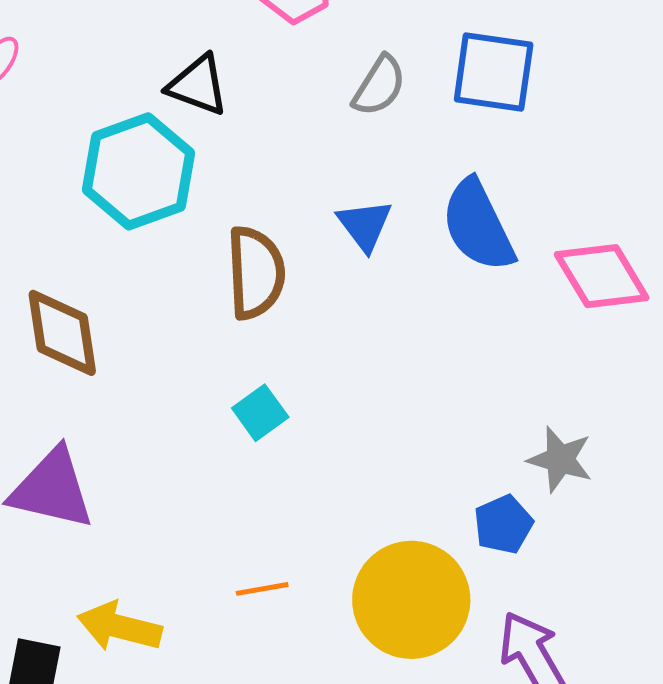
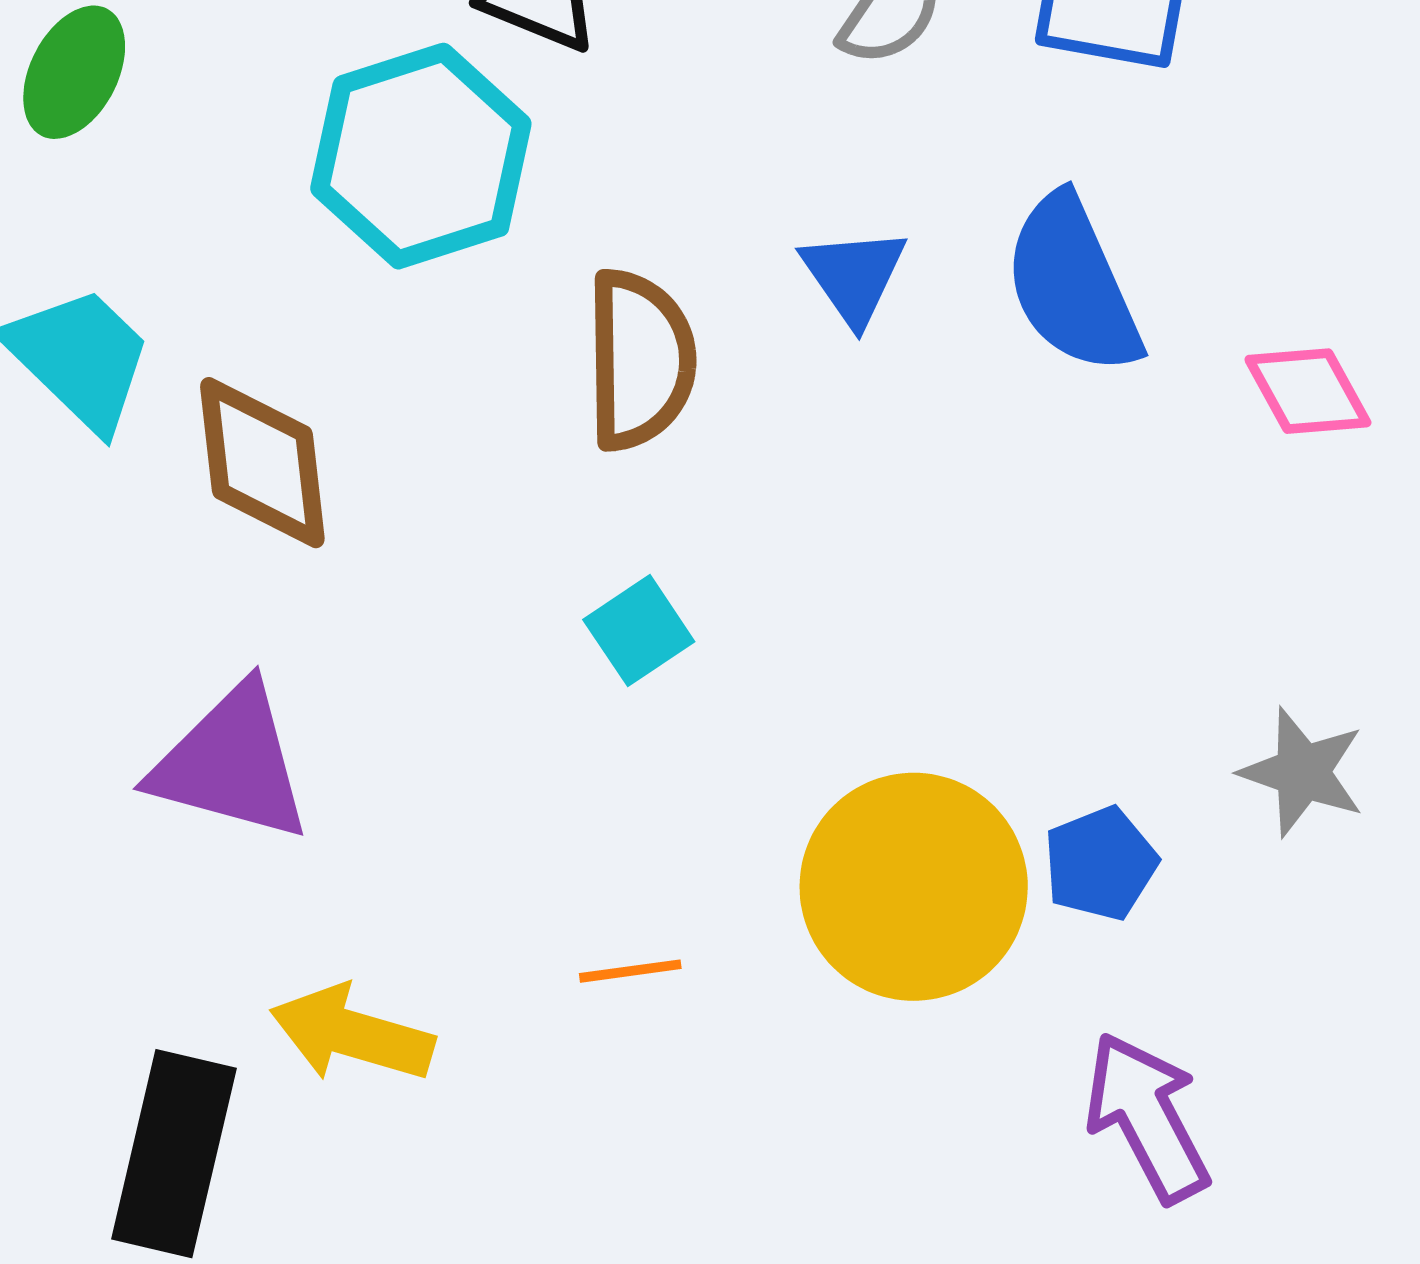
pink diamond: (602, 276) -> (1308, 391), size x0.7
gray star: (560, 459) -> (1302, 772), moved
yellow circle: (411, 600) -> (914, 887), moved

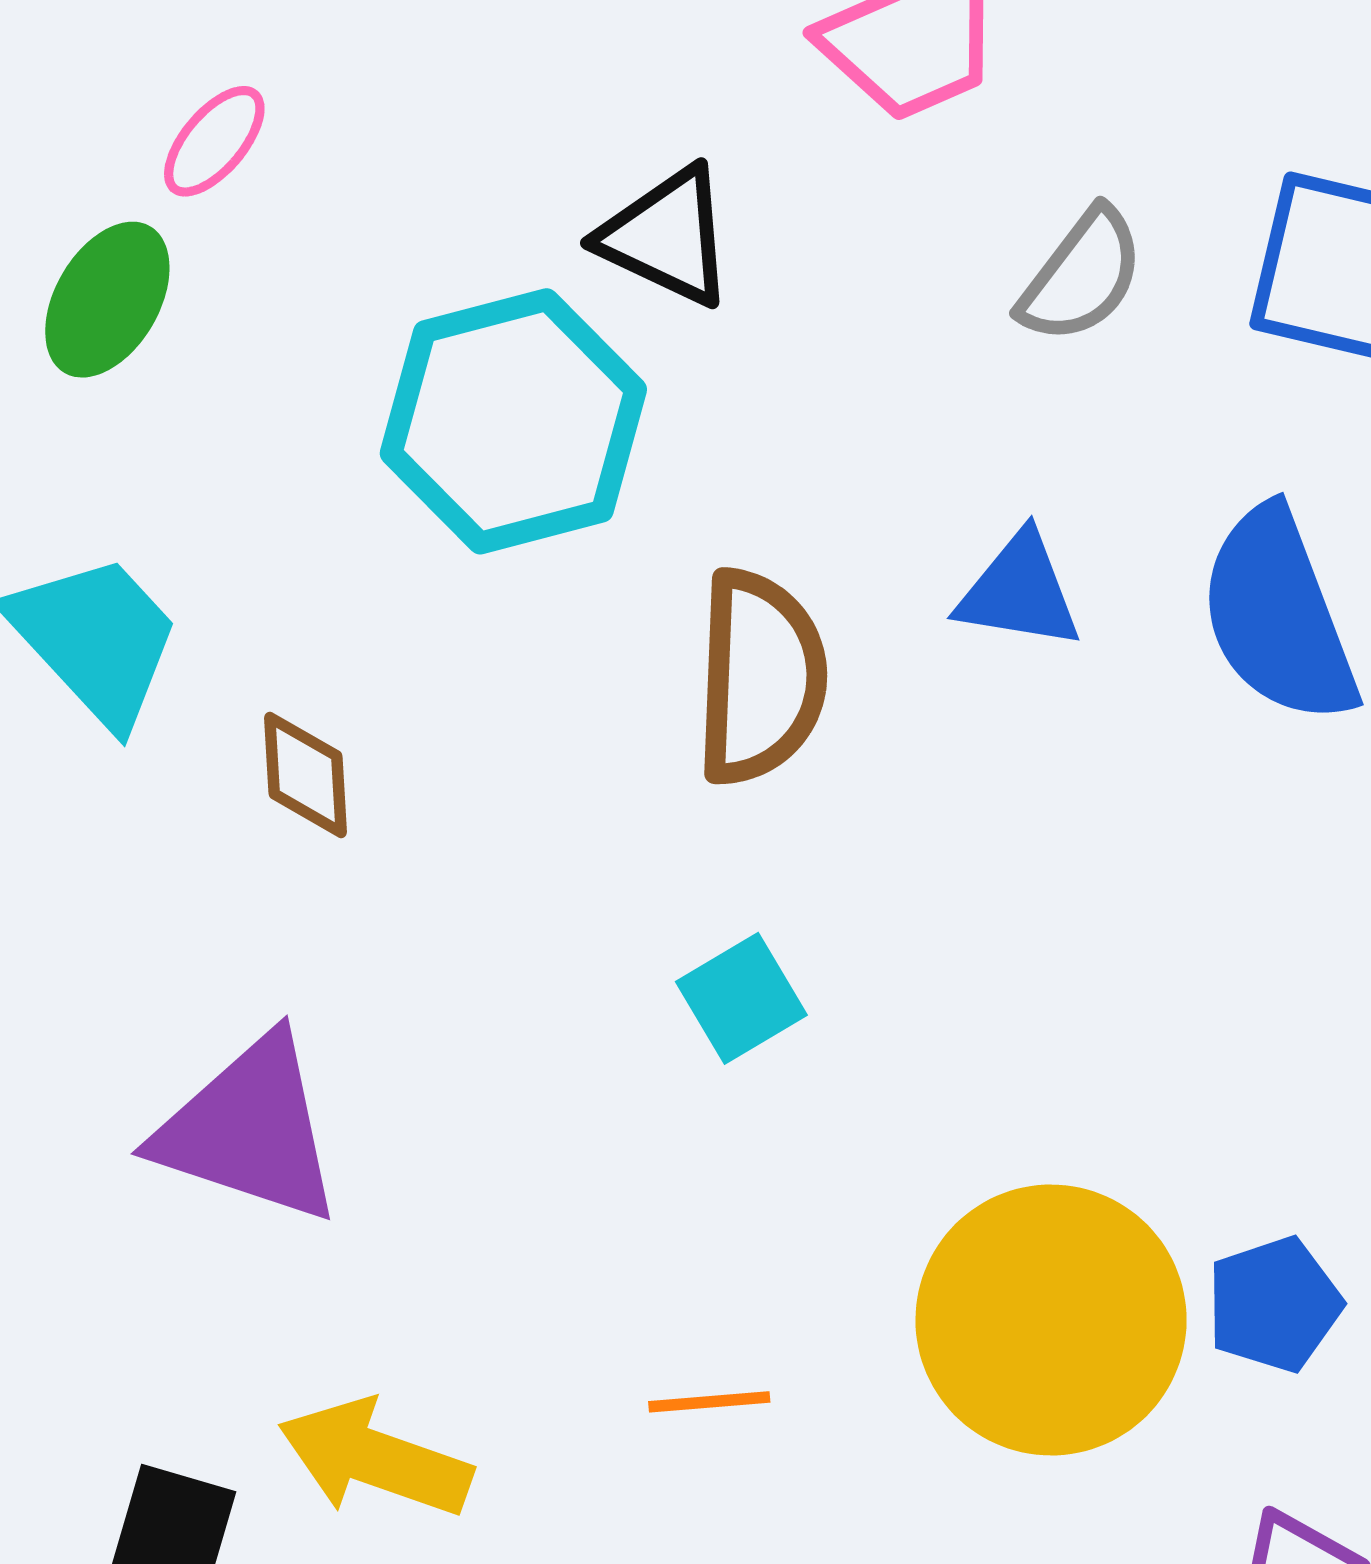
blue triangle: (854, 276) -> (1019, 591), turned -49
brown diamond: (262, 463) -> (306, 775), size x0.6

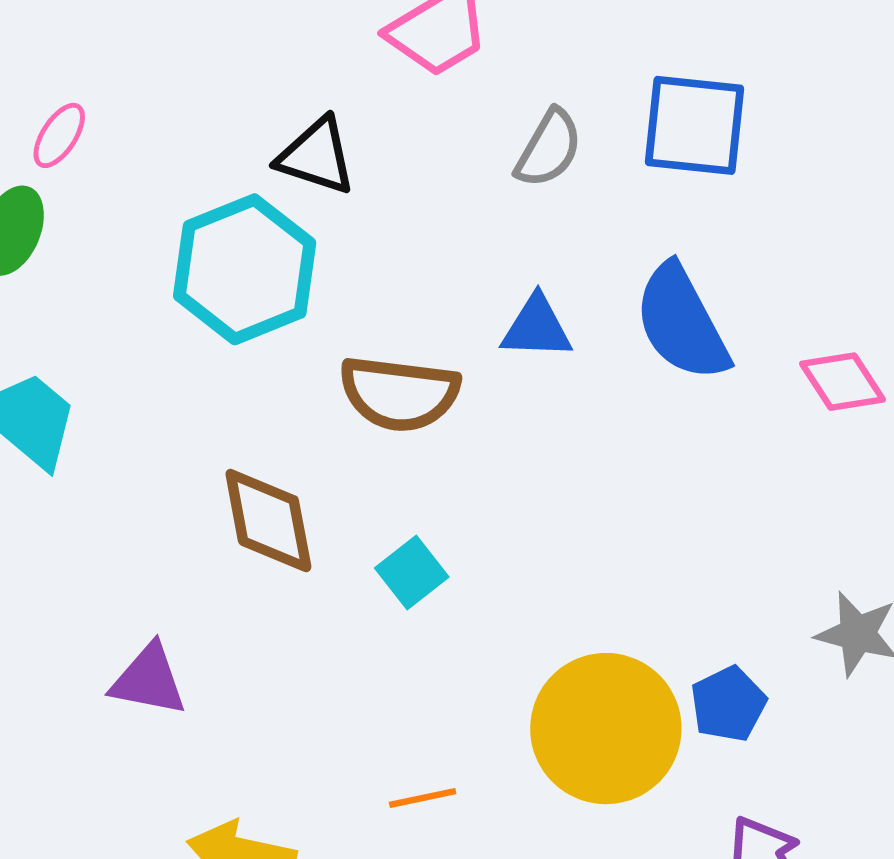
brown semicircle: (760, 677) -> (399, 393), turned 102
brown diamond: (306, 775) -> (268, 521), moved, size x1.6
purple triangle: (249, 1130) -> (149, 680), size x0.7

